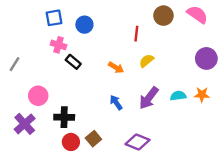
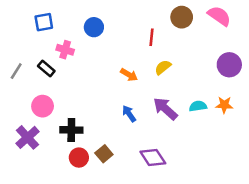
blue square: (54, 18) -> (44, 22), moved
black rectangle: (73, 62) -> (46, 69), moved
purple arrow: (149, 98) -> (165, 109), turned 95
purple diamond: (138, 142) -> (153, 158), turned 35

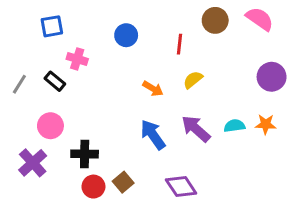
blue circle: (94, 27) -> (126, 35), moved
blue arrow: (129, 114) -> (153, 135), size x1.5

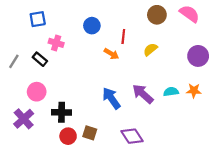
red line: (180, 44) -> (123, 36), moved
yellow semicircle: (193, 80) -> (150, 49), moved
orange arrow: (153, 89) -> (111, 54), moved
brown square: (123, 182) -> (90, 133), turned -32

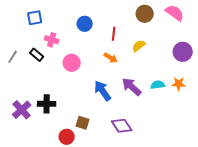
orange arrow: (111, 54) -> (111, 58), moved
pink circle: (37, 92) -> (72, 63), moved
black cross: (62, 112) -> (47, 104), moved
red circle: (68, 136) -> (67, 137), moved

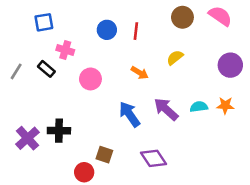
red line: (114, 34) -> (136, 31), moved

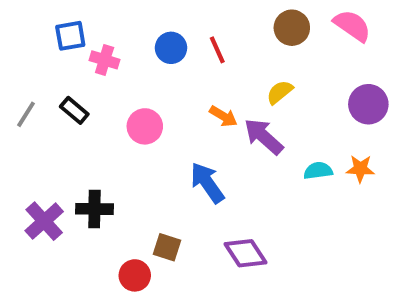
red line: (136, 31) -> (217, 50), turned -30
pink cross: (65, 50) -> (105, 60), moved
purple arrow: (166, 109) -> (264, 136), moved

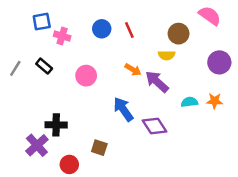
brown circle: (292, 28) -> (179, 34), moved
yellow semicircle: (280, 92) -> (167, 55), turned -140
purple cross: (44, 221) -> (37, 145), moved
purple diamond: (246, 253) -> (155, 126), moved
red circle: (135, 275) -> (69, 164), moved

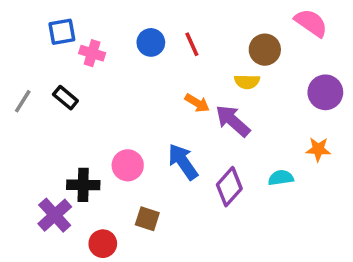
pink circle: (86, 76) -> (128, 165), moved
cyan semicircle: (189, 102) -> (281, 178), moved
purple diamond: (155, 126) -> (229, 187), turned 75

